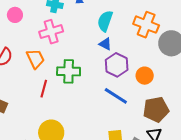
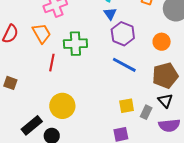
blue triangle: (105, 44) -> (110, 14), turned 32
orange circle: (145, 76) -> (162, 42), moved

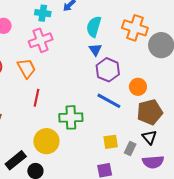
orange circle: (162, 42) -> (138, 87), moved
green cross: (75, 44) -> (71, 117), moved

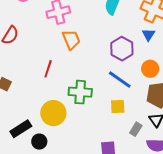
blue triangle: (95, 50) -> (148, 35), moved
orange trapezoid: (26, 68) -> (71, 40), moved
yellow square: (111, 142) -> (118, 107), moved

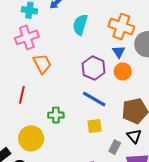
orange circle: (150, 69) -> (123, 72), moved
green cross: (80, 92) -> (56, 115), size x0.7

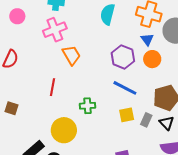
gray rectangle: (115, 147) -> (146, 120), moved

